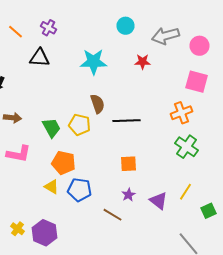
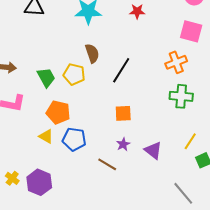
black line: (126, 121) -> (121, 70), turned -56
green cross: (186, 147) -> (181, 96), turned -30
yellow line: (186, 192) -> (190, 141), moved

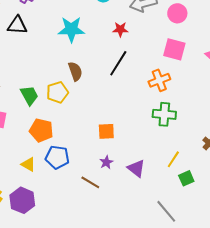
black line: (121, 70) -> (118, 63), moved
yellow pentagon: (74, 74) -> (57, 92), turned -30
yellow triangle: (46, 136) -> (28, 164), moved

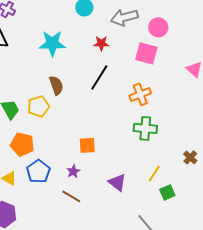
pink square: (174, 49) -> (146, 53), moved
blue pentagon: (57, 157) -> (38, 171), turned 30
purple star: (106, 162) -> (73, 171), moved

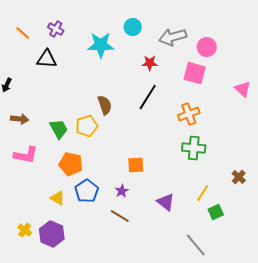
cyan star: (52, 43) -> (101, 45), moved

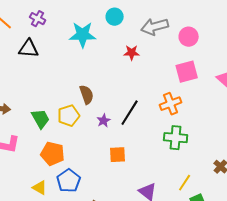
pink square: (195, 73) -> (187, 72), moved, turned -30
black line: (148, 97) -> (130, 113), moved
purple star: (122, 191) -> (104, 121), moved

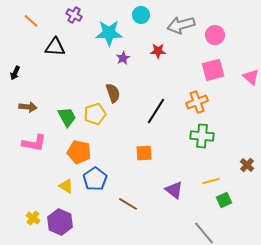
purple cross: (38, 19) -> (74, 15), moved
purple star: (104, 121) -> (123, 58), moved
yellow line: (185, 183) -> (211, 181), turned 42

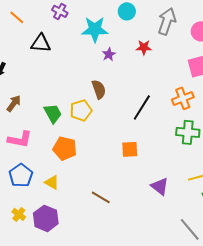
gray arrow: (181, 25) -> (167, 21), turned 124
brown arrow: (28, 107) -> (14, 103), turned -60
blue pentagon: (95, 179) -> (21, 175), moved
brown line: (128, 204) -> (101, 197), moved

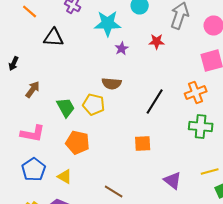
brown semicircle: (99, 89) -> (112, 84), turned 114
brown arrow: (14, 103) -> (33, 90), moved
yellow pentagon: (81, 110) -> (94, 104), turned 30

